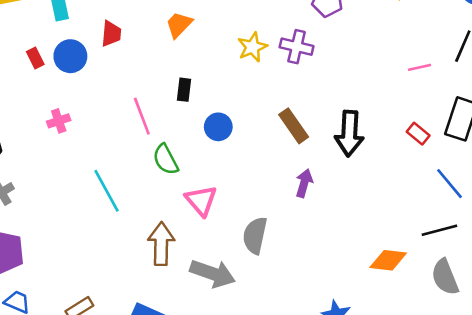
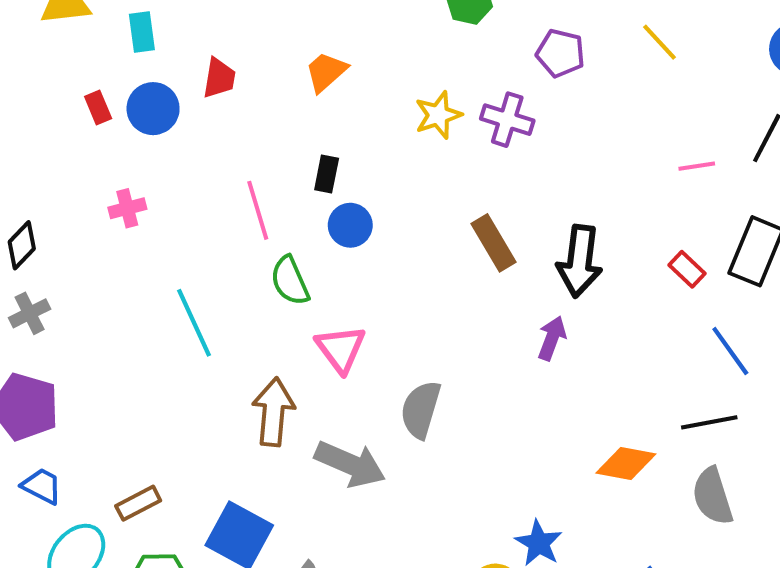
blue circle: (218, 127) -> (350, 225), moved
purple arrow: (304, 183) -> (552, 338), moved

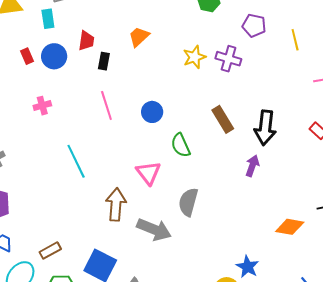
yellow line: (659, 42) -> (295, 40), moved, turned 30
black rectangle: (327, 174) -> (104, 61), moved
green semicircle: (290, 281) -> (181, 145), moved

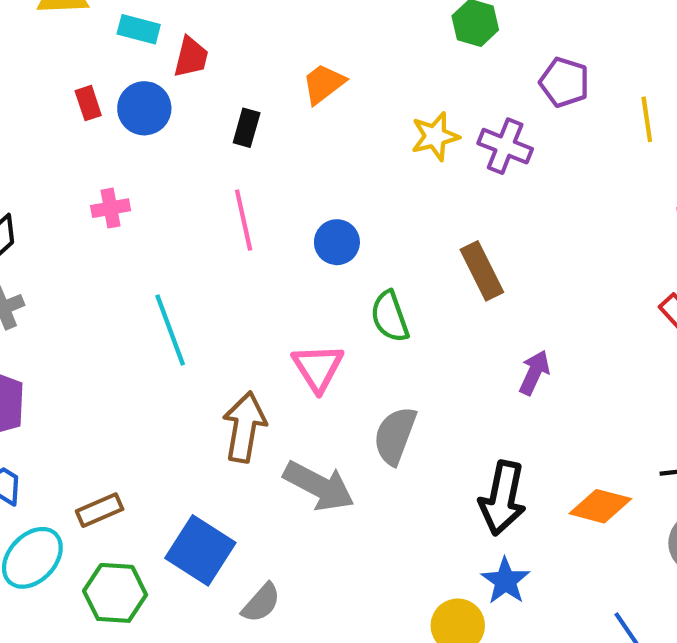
cyan rectangle: (48, 19) -> (139, 29), turned -72
red trapezoid: (86, 41) -> (191, 57), moved
black arrow: (265, 128) -> (503, 498), moved

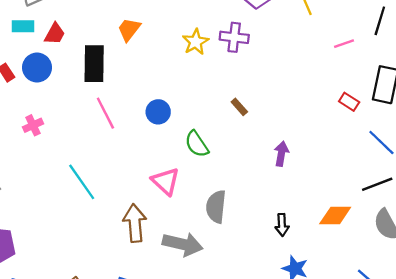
red trapezoid: (191, 57) -> (55, 34), turned 30
black rectangle: (247, 128) -> (94, 64), size x1.8
brown rectangle: (482, 271) -> (239, 107), size x0.6
black arrow: (503, 498) -> (282, 225), size x0.6

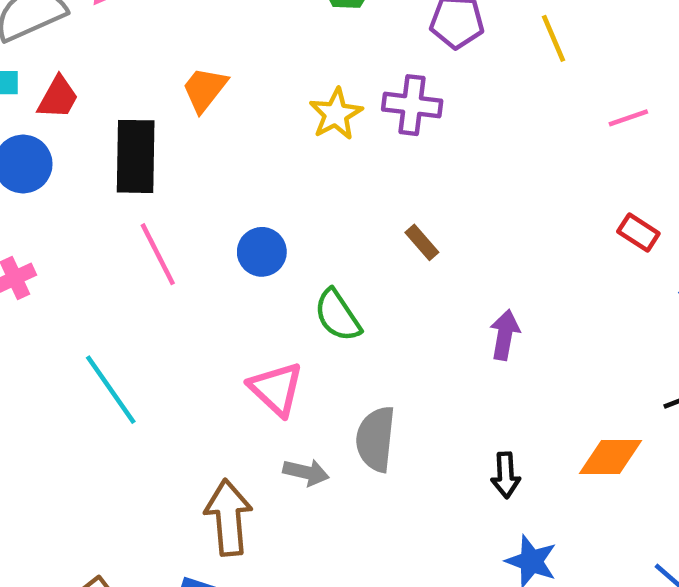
brown arrow: (135, 223) -> (228, 518), moved
gray arrow: (183, 244) -> (306, 472), moved, size x0.6

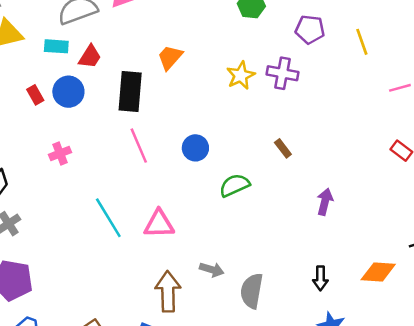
green semicircle: (338, 315) -> (234, 185), turned 96
pink triangle: (276, 389) -> (159, 224), moved, turned -48
gray semicircle: (376, 439) -> (252, 291), moved

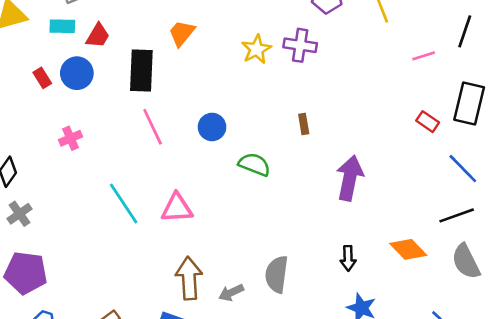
brown rectangle: (283, 148) -> (304, 124), turned 30
green semicircle: (234, 185) -> (254, 164), turned 48
purple arrow: (325, 202) -> (350, 178), size x1.6
gray arrow: (212, 270) -> (231, 293), moved, turned 140
orange diamond: (378, 272) -> (408, 249), turned 44

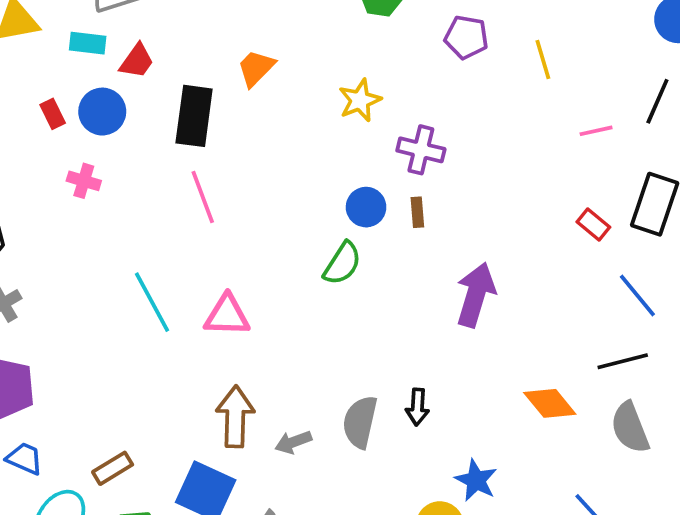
purple cross: (300, 45) -> (421, 150), moved
blue circle: (212, 127) -> (366, 207), moved
pink cross: (70, 138) -> (84, 181), moved, turned 35
green semicircle: (254, 164) -> (342, 263), turned 96
black arrow: (348, 258) -> (417, 407), moved

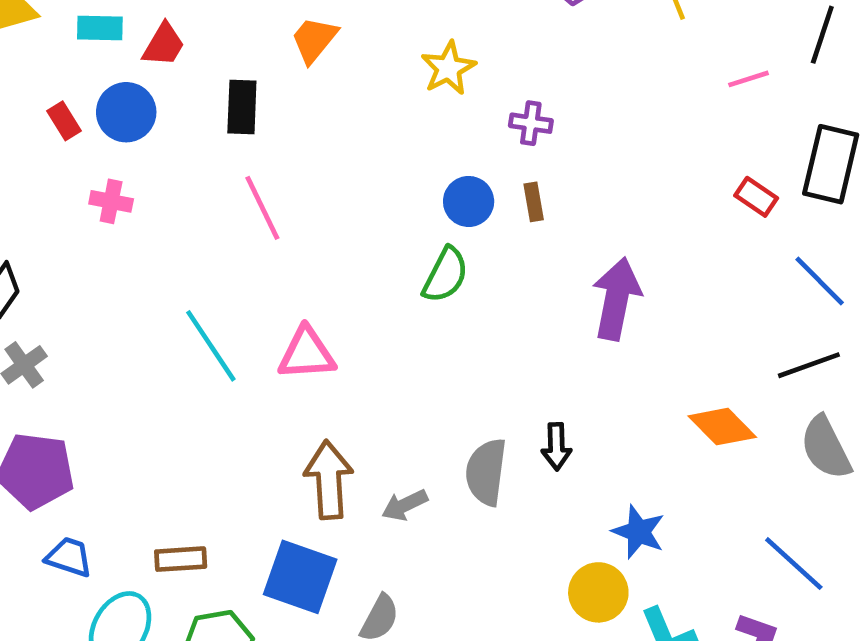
black rectangle: (194, 116) -> (242, 107), size x0.7
purple cross: (421, 150) -> (531, 123), size x0.7
brown rectangle: (113, 468) -> (181, 559), turned 33

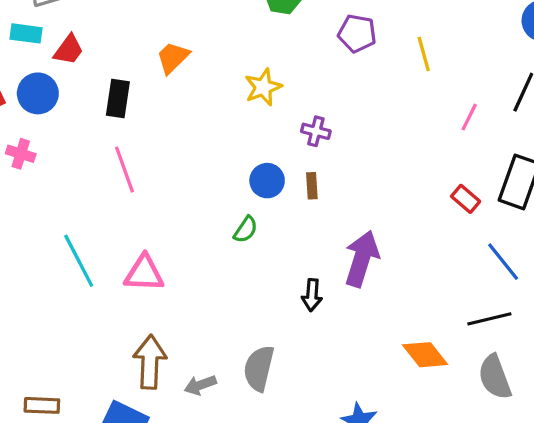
pink line: (749, 79) -> (469, 117), turned -52
green semicircle: (445, 275) -> (246, 229), size x0.7
black arrow: (556, 447) -> (312, 295), moved

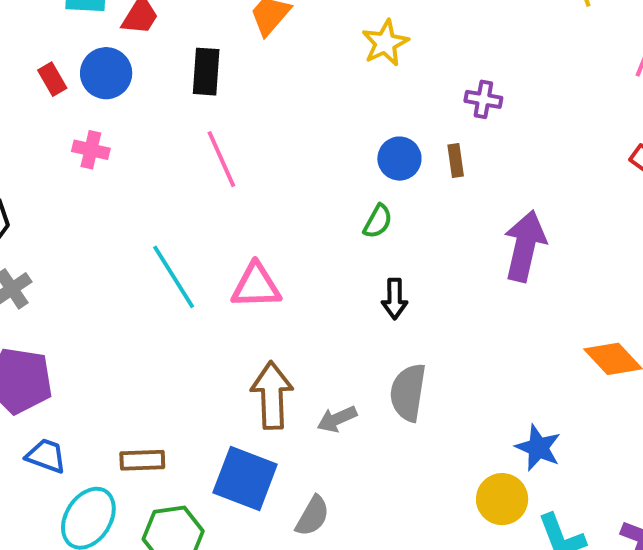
purple cross: (316, 131) -> (483, 99), moved
black arrow: (312, 295) -> (395, 299), moved

